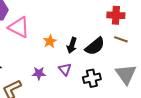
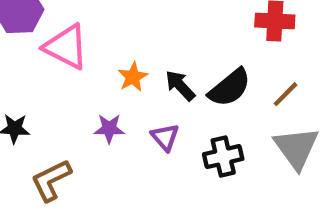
brown line: (121, 39) -> (286, 94), moved, turned -64
black arrow: (72, 45) -> (180, 86), turned 119
purple star: (39, 73) -> (109, 129), moved

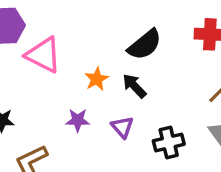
black semicircle: (230, 88) -> (145, 45), moved

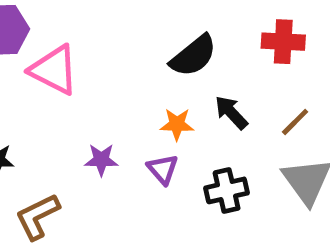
orange star: (97, 79) -> (177, 124), moved, turned 30
black arrow: (134, 86) -> (231, 113), moved

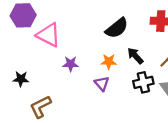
purple star: (101, 160) -> (71, 64), moved
black cross: (227, 190) -> (143, 82), moved

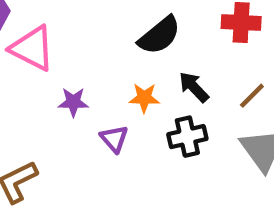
black cross: (143, 82) -> (187, 137), moved
purple triangle: (102, 84) -> (114, 139), moved

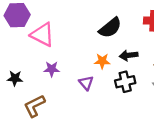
black arrow: (194, 87) -> (129, 55), turned -54
purple star: (73, 102) -> (52, 69), moved

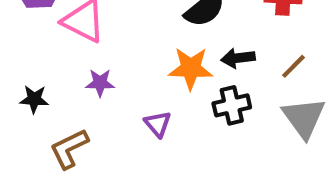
orange star: (102, 61) -> (191, 68), size x1.5
purple triangle: (86, 83) -> (158, 124), moved

